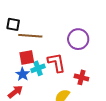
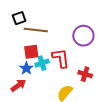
black square: (13, 24) -> (19, 18), turned -32

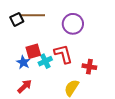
brown line: (36, 30) -> (33, 15), moved
purple circle: (83, 36) -> (73, 24), moved
blue star: (26, 68) -> (23, 62), moved

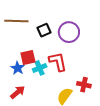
brown line: (33, 15) -> (16, 21), moved
black square: (17, 19) -> (44, 30), moved
red cross: (89, 67) -> (84, 85), moved

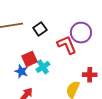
purple circle: (69, 32) -> (81, 33), moved
red L-shape: (58, 62) -> (67, 45), moved

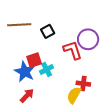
blue star: (21, 71) -> (25, 72), size x1.5
red cross: (90, 75) -> (83, 84), moved

